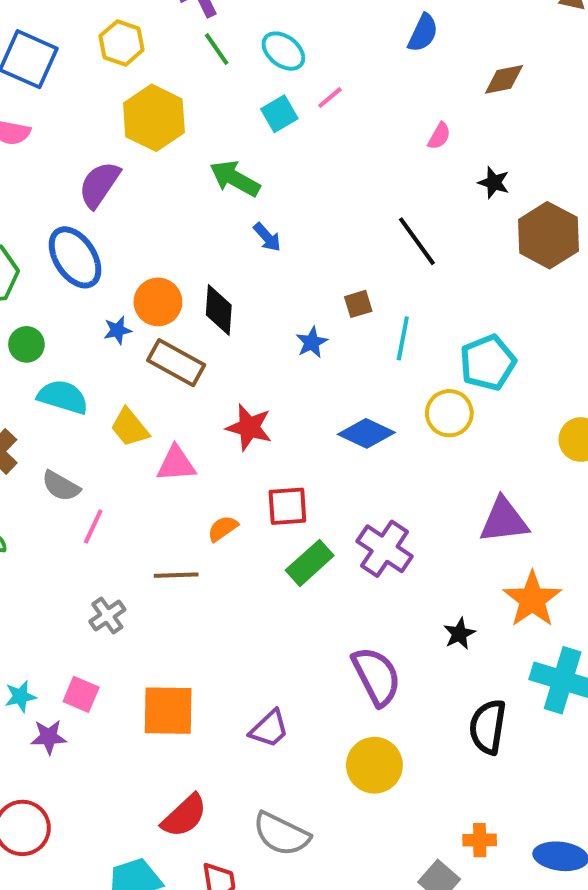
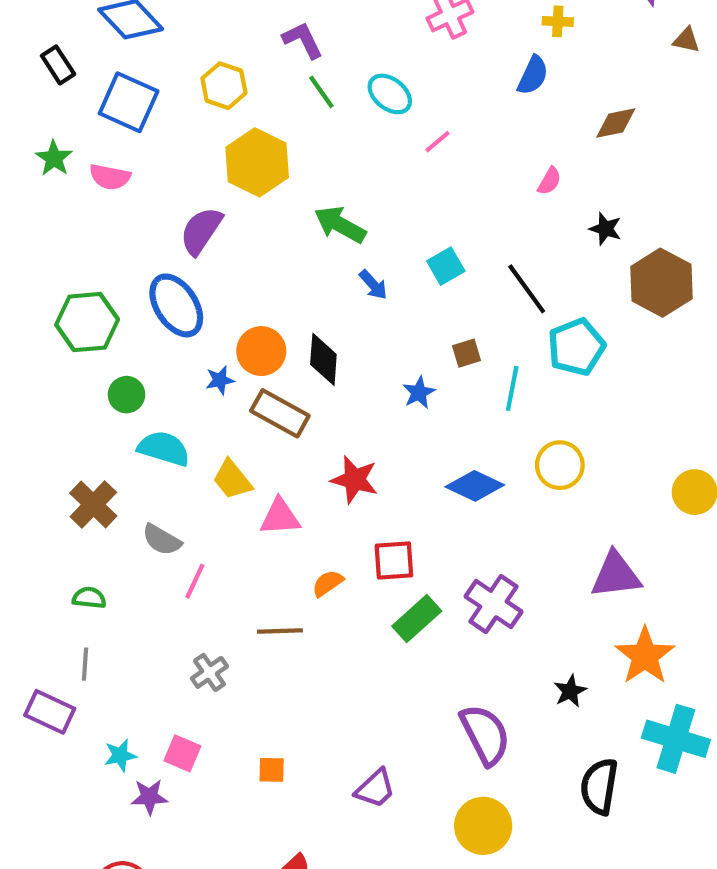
cyan square: (279, 114) -> (446, 266), moved
cyan pentagon: (488, 363) -> (576, 347), moved
orange square: (168, 711) -> (272, 770), size x0.5

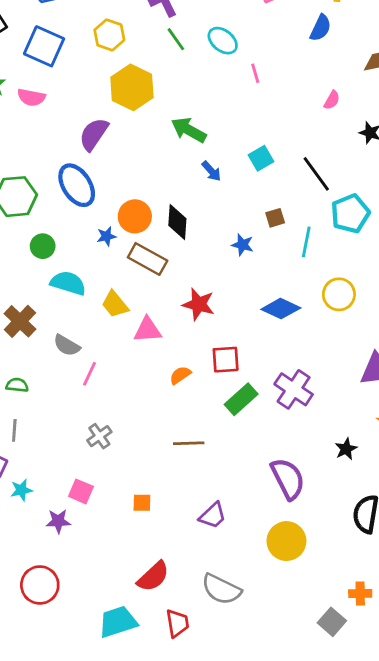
pink line: (437, 142) -> (255, 73), turned -66
blue star: (419, 393) -> (243, 245), turned -30
brown line: (280, 631) -> (189, 443), moved
cyan star: (120, 755) -> (21, 490), moved

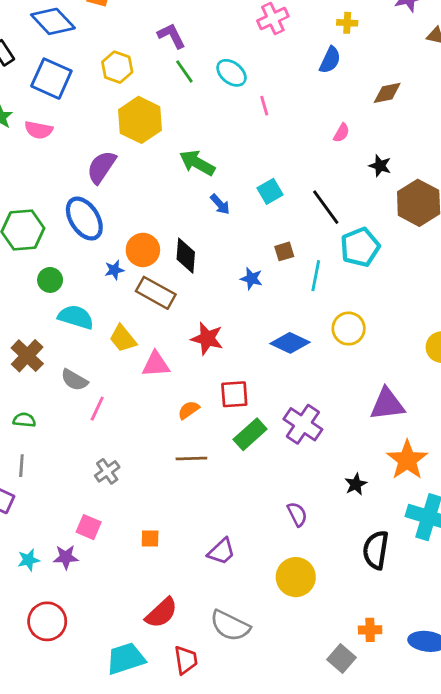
brown line: (189, 443) -> (191, 459), moved
purple semicircle: (288, 479) -> (297, 514), size x0.6
cyan star: (21, 490) -> (29, 560), moved

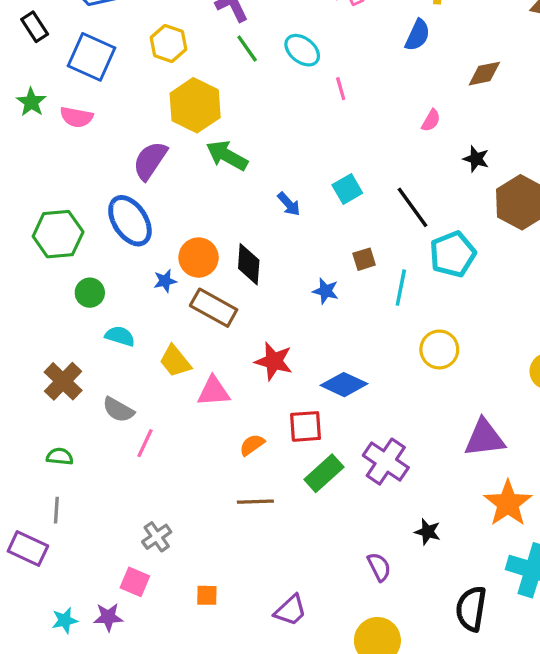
green arrow: (197, 163) -> (227, 156), moved
cyan semicircle: (76, 317) -> (120, 336), size x0.7
blue diamond: (290, 343) -> (344, 385), moved
gray cross: (107, 471) -> (157, 537), moved
black star: (356, 484) -> (428, 532), moved, turned -30

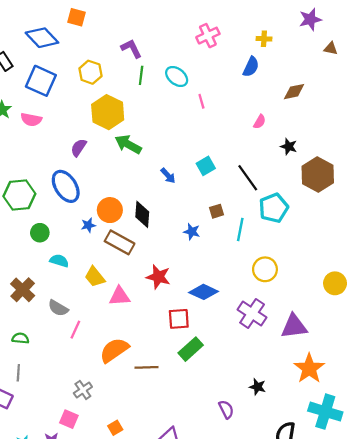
green line: (247, 48) -> (141, 75), turned 42
purple semicircle: (150, 161) -> (79, 148), size x0.7
orange semicircle: (252, 445) -> (114, 350), moved, size x1.8
purple cross: (386, 462) -> (252, 313), moved
orange square: (207, 595) -> (115, 428), turned -32

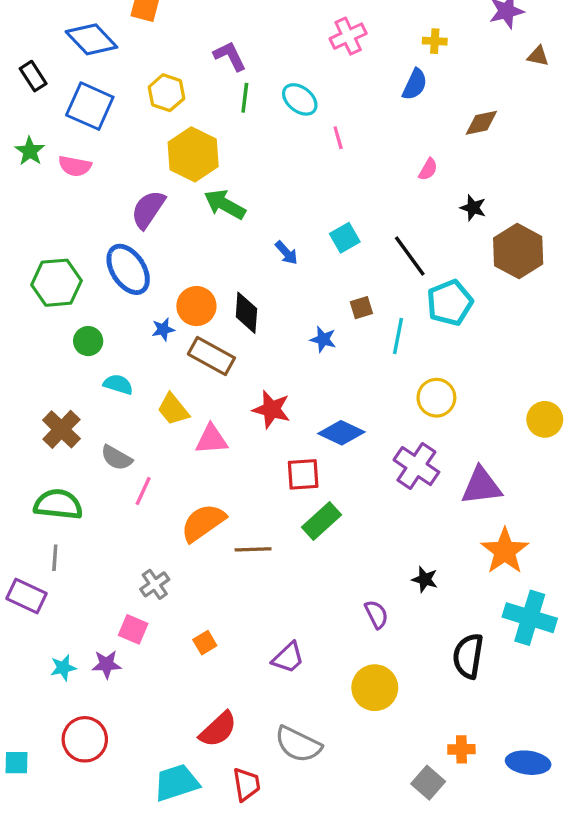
purple semicircle: (79, 148) -> (148, 209), size x1.4
green semicircle: (20, 338) -> (58, 504), size x1.8

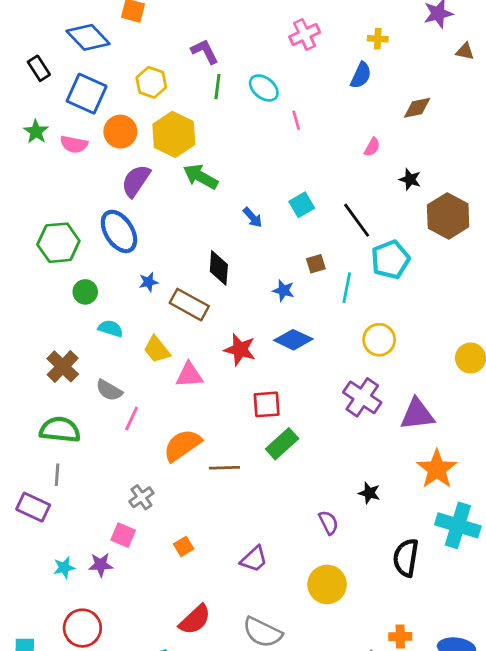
orange circle: (196, 306) -> (120, 132), moved
blue diamond: (341, 433) -> (293, 340), moved

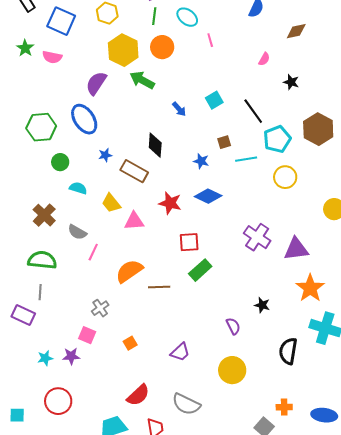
orange circle: (120, 132) -> (162, 47), moved
brown hexagon: (448, 216) -> (318, 129), moved
cyan line: (347, 288) -> (246, 159), turned 70
yellow circle: (379, 340) -> (285, 177), moved

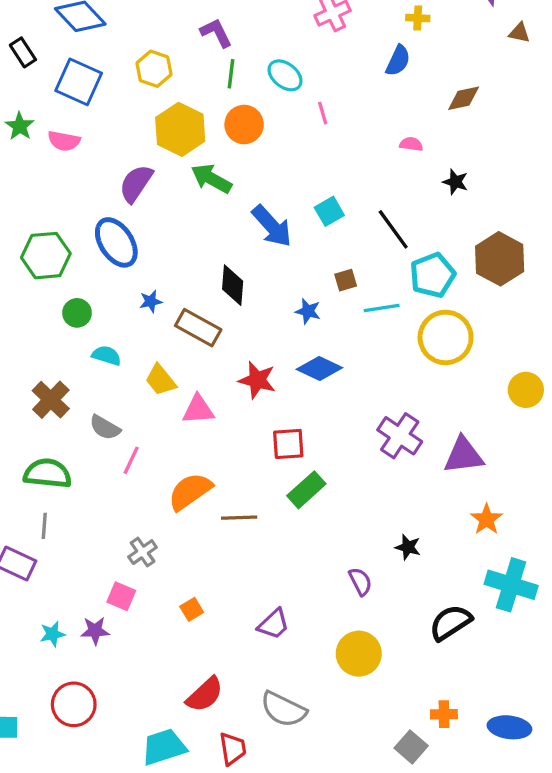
pink semicircle: (264, 59) -> (411, 144), turned -112
blue arrow: (179, 109) -> (272, 226), size x1.8
yellow circle: (285, 177) -> (446, 337), size x1.4
orange star: (310, 288) -> (487, 519), size x0.7
black semicircle: (288, 351) -> (450, 622), turned 48

